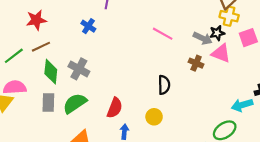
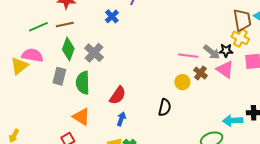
pink line: (163, 34) -> (188, 56), moved, turned -36
black semicircle: (164, 85) -> (165, 107), moved
green semicircle: (75, 103) -> (83, 83), turned -70
yellow circle: (154, 117) -> (182, 82), moved

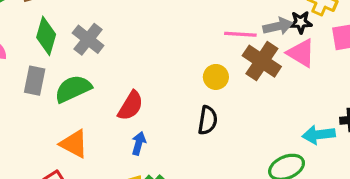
gray arrow: (212, 52) -> (278, 26), turned -48
brown cross: (200, 73) -> (262, 61), size x1.6
yellow circle: (182, 82) -> (216, 77), moved
green semicircle: (83, 83) -> (73, 89), turned 70

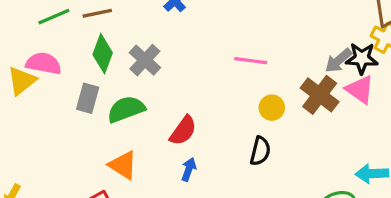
black star: (301, 22) -> (362, 58), size x1.4
gray arrow: (278, 26) -> (338, 61), turned 148
pink line: (240, 34) -> (251, 61), moved

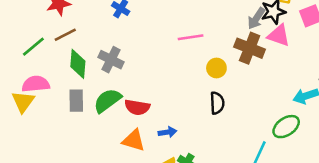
red semicircle: (183, 131) -> (137, 107), moved, turned 80
orange triangle: (123, 165) -> (134, 140), moved
blue arrow: (189, 169) -> (167, 132), turned 78

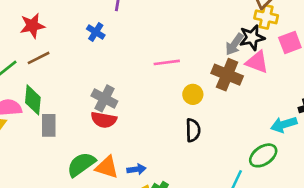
gray cross: (111, 60) -> (104, 98), moved
green diamond: (78, 64) -> (33, 100), moved
green semicircle: (107, 101) -> (81, 164), moved
red semicircle: (137, 107) -> (104, 120), moved
blue arrow: (167, 132) -> (136, 169), moved

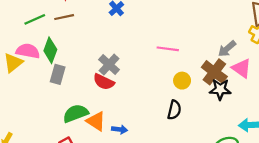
black star: (252, 38) -> (220, 89), moved

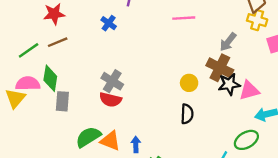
pink line: (168, 49) -> (184, 18), moved
pink triangle: (242, 68) -> (249, 91), moved, turned -40
blue arrow: (120, 129) -> (136, 144), turned -88

